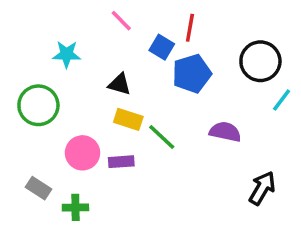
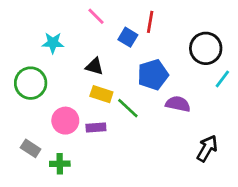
blue pentagon: (192, 74) -> (153, 75), moved

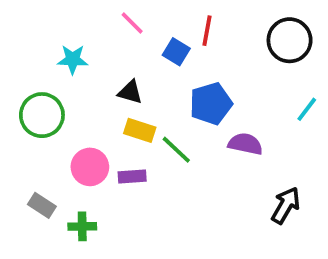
black circle: (206, 48) -> (290, 40), moved

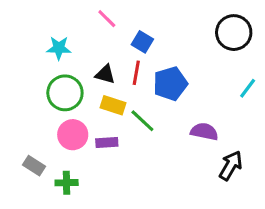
red line: (207, 31) -> (136, 73), moved
green circle: (42, 115) -> (65, 93), moved
purple semicircle: (245, 144) -> (204, 132), moved

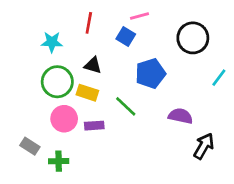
pink line: (107, 19) -> (139, 16), moved, turned -60
black circle: (234, 33) -> (193, 38), moved
red line: (136, 73) -> (89, 23), moved
yellow rectangle: (113, 105) -> (87, 93), moved

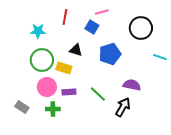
black triangle: (93, 65) -> (76, 50), moved
cyan line: (219, 78) -> (160, 57), turned 72
green line: (126, 106) -> (98, 94), moved
black arrow: (204, 146) -> (123, 107), moved
green cross: (59, 161) -> (53, 109), moved

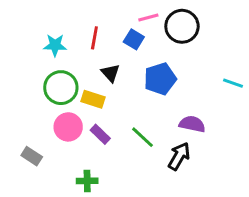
red line: (65, 17) -> (94, 38), moved
black circle: (141, 28) -> (182, 26), moved
black triangle: (76, 50) -> (110, 73), turned 32
purple rectangle: (69, 92) -> (100, 134), turned 48
green cross: (53, 109) -> (87, 181), moved

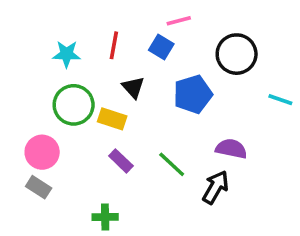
black circle: (182, 26) -> (237, 54), moved
pink circle: (68, 127) -> (42, 152), moved

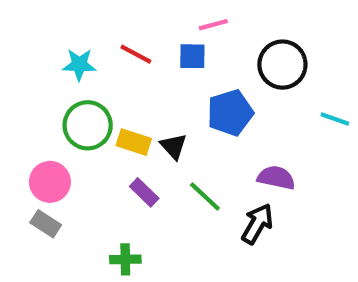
red line: (114, 45) -> (136, 54), turned -72
blue square: (161, 47) -> (192, 56), turned -30
black triangle: (133, 87) -> (174, 146), moved

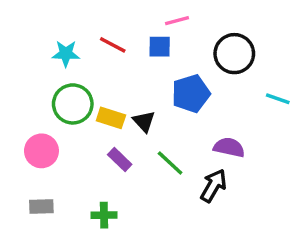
gray rectangle: (46, 224) -> (41, 206), moved, turned -35

